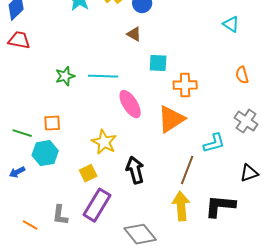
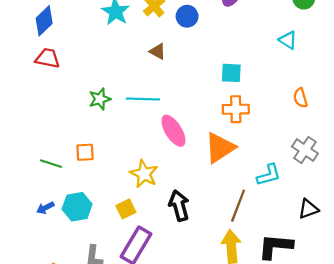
brown triangle: (134, 34) -> (158, 51), moved
cyan square: (158, 63) -> (231, 73), moved
cyan hexagon: (45, 153) -> (77, 207), moved

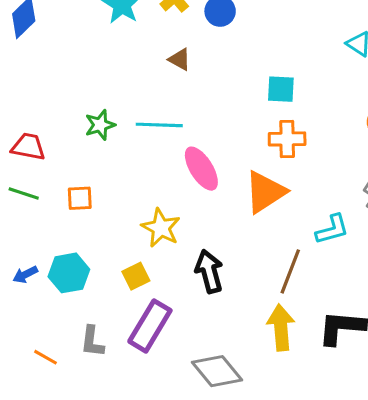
red trapezoid: (48, 58) -> (28, 147), moved
green line: (51, 164) -> (24, 194), moved

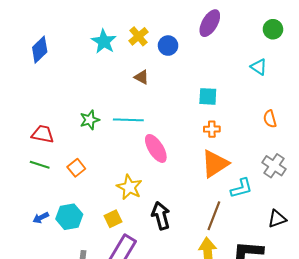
orange cross: (287, 139) -> (212, 129), size x0.7
orange triangle: (265, 192) -> (215, 164), moved
orange square: (80, 198) -> (76, 168), turned -36

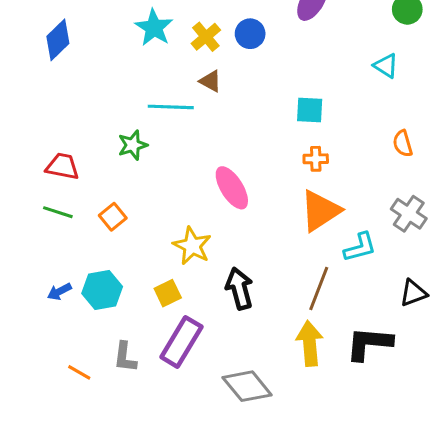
yellow cross: (138, 36) -> (206, 37), moved
cyan line: (128, 120) -> (171, 107), moved

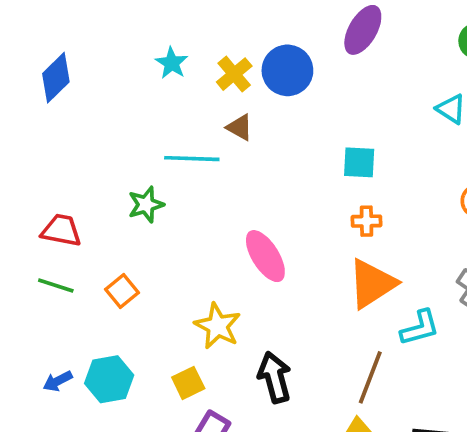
cyan star: (154, 28) -> (172, 63), size x0.7
blue circle: (250, 34) -> (287, 70), size x1.4

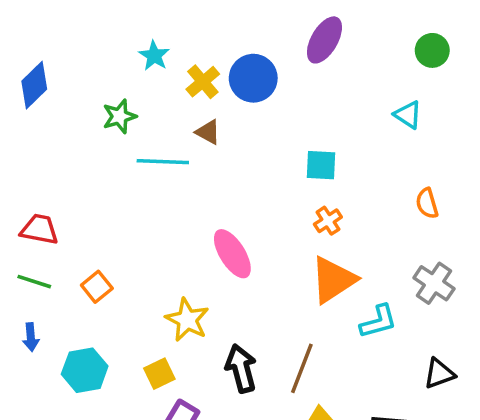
cyan star: (172, 63) -> (154, 56), moved
green star: (146, 205) -> (119, 116), moved
orange cross: (367, 221) -> (328, 221), turned -32
brown line: (370, 377) -> (302, 368), moved
blue arrow: (58, 381) -> (31, 337), moved, turned -68

